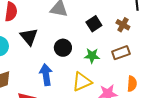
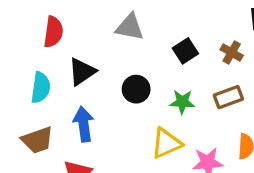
black triangle: (29, 37) -> (82, 72), turned 36
blue arrow: (46, 75) -> (84, 124), moved

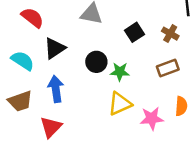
red semicircle: (53, 32) -> (32, 18), turned -60
cyan semicircle: (41, 88) -> (23, 61), turned -65
green star: (182, 102) -> (120, 72), moved

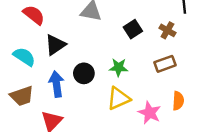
black circle: (96, 62) -> (84, 73), moved
pink star: (152, 118) -> (150, 113), turned 30

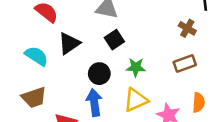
black square: (133, 29) -> (114, 40), moved
blue arrow: (56, 84) -> (94, 102), moved

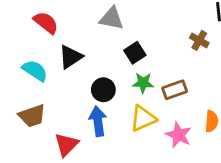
black square: (114, 40) -> (135, 53), moved
brown rectangle: (185, 64) -> (175, 90), moved

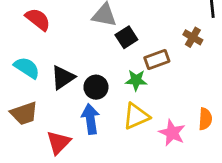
black square: (135, 53) -> (126, 37), moved
black triangle: (70, 57) -> (63, 77), moved
brown rectangle: (175, 90) -> (157, 59), moved

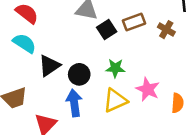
brown rectangle: (157, 59) -> (134, 22), moved
cyan semicircle: (27, 68) -> (24, 43), moved
pink star: (172, 133) -> (148, 89), moved

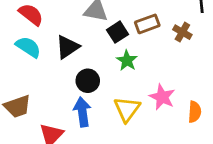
black triangle: (49, 66) -> (67, 47), moved
green star: (115, 68) -> (127, 60), moved, turned 30
yellow triangle: (115, 100) -> (127, 109), turned -30

